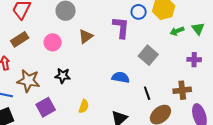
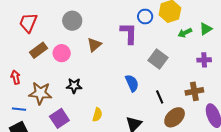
green triangle: (198, 29) -> (206, 29), turned 40
brown rectangle: (20, 39) -> (38, 50), moved
blue semicircle: (121, 77) -> (132, 83), turned 60

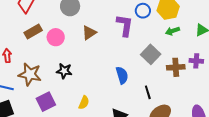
green arrow: (185, 33) -> (172, 31), moved
brown cross: (194, 91) -> (176, 67), moved

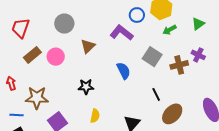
purple L-shape: (125, 25) -> (122, 33), turned -50
purple cross: (196, 61) -> (198, 55), turned 32
black star: (64, 71) -> (86, 87), moved
blue semicircle: (122, 75) -> (124, 71), moved

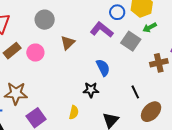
gray square: (152, 57) -> (131, 41), moved
black star: (86, 87) -> (91, 90), moved

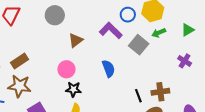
brown rectangle: (12, 51) -> (20, 61), moved
pink circle: (35, 53) -> (66, 69), moved
brown cross: (159, 63) -> (160, 92), moved
black star: (91, 90) -> (73, 89), moved

